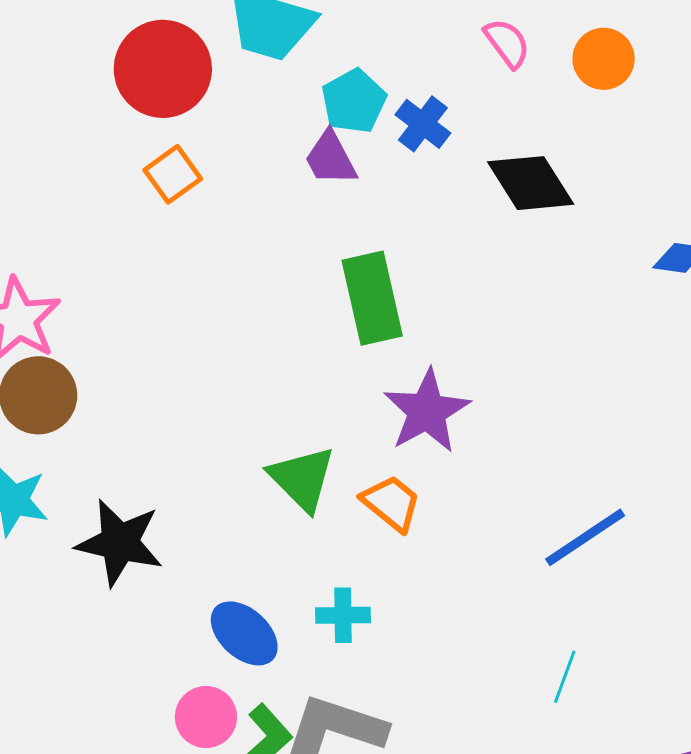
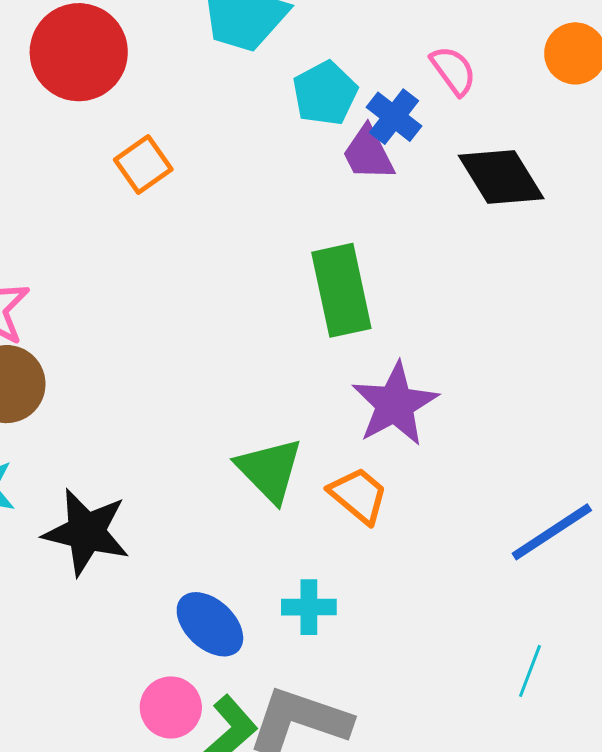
pink semicircle: (507, 43) -> (453, 71), moved
red circle: (163, 69) -> (79, 52), moved
purple trapezoid: (331, 158) -> (368, 153), moved

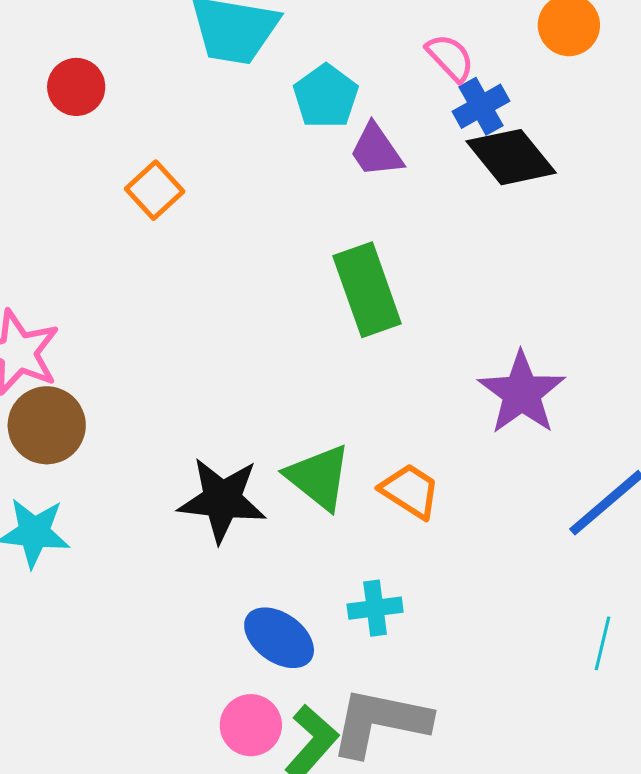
red circle: (79, 52) -> (76, 87), size x0.6
blue cross: (394, 117) -> (481, 106), moved, turned 30
purple star: (395, 404) -> (522, 393), moved
black star: (86, 532) -> (222, 500), moved

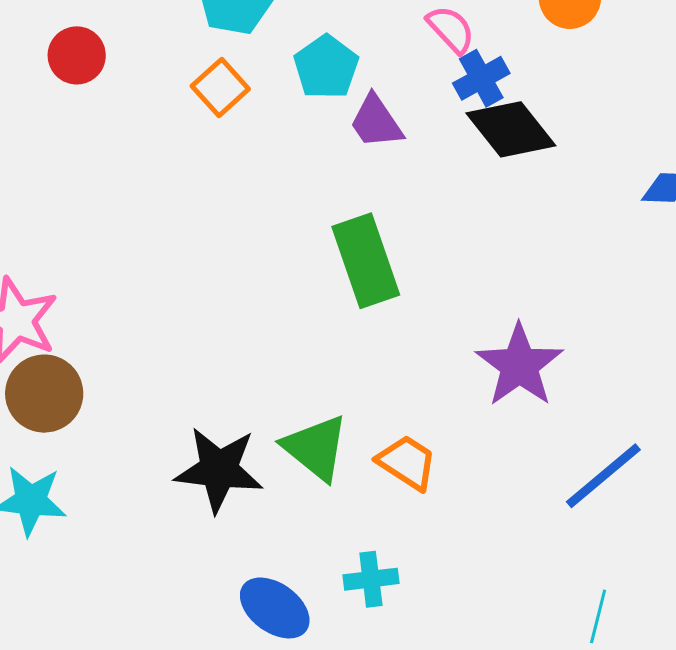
orange square: (155, 190) -> (220, 88), moved

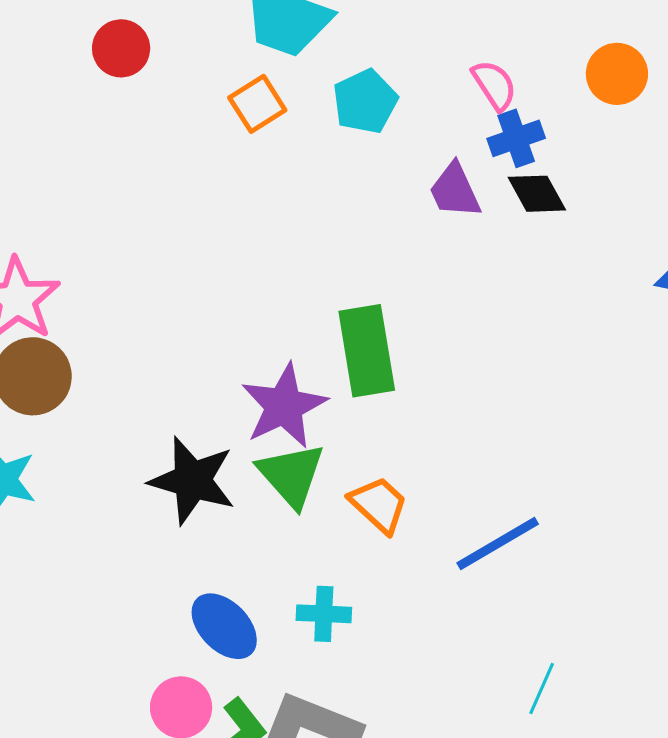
purple trapezoid: (376, 122) -> (455, 191), moved
black diamond: (511, 129) -> (537, 194), size x0.7
green rectangle: (366, 261) -> (367, 351), moved
purple star: (519, 365) -> (284, 406), moved
blue line: (603, 476) -> (498, 543), moved

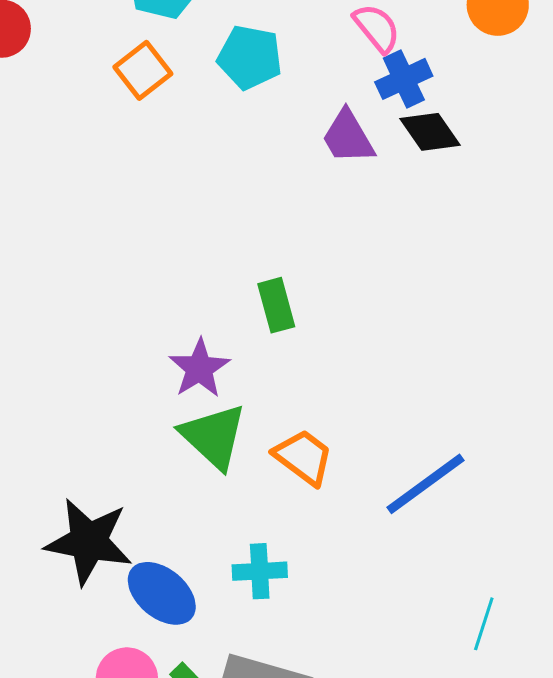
cyan pentagon: (365, 101) -> (250, 57), turned -30
green rectangle: (367, 351) -> (276, 305), size x0.6
purple star: (284, 406) -> (199, 368), size x0.7
black star: (192, 480) -> (89, 541), moved

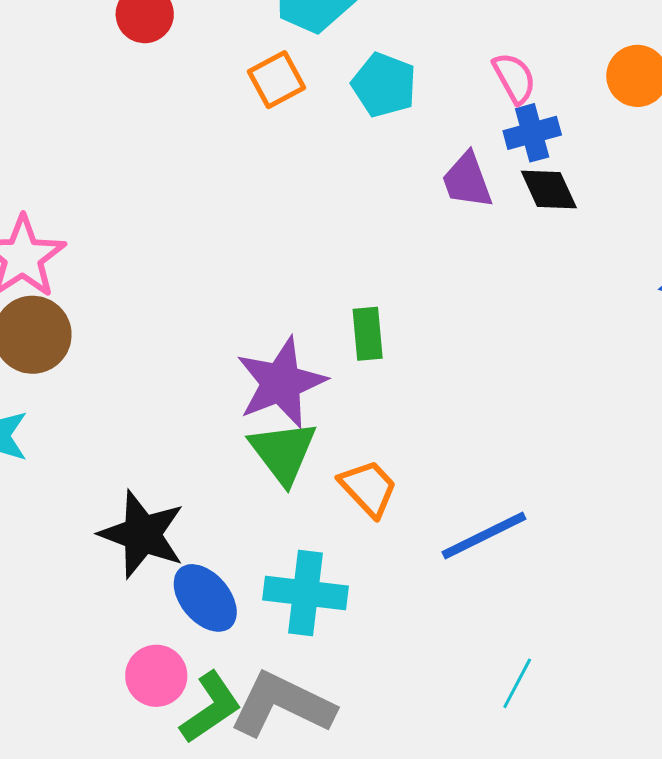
purple star: (199, 368) -> (281, 383), size x1.5
cyan cross: (260, 571) -> (306, 593), size x1.5

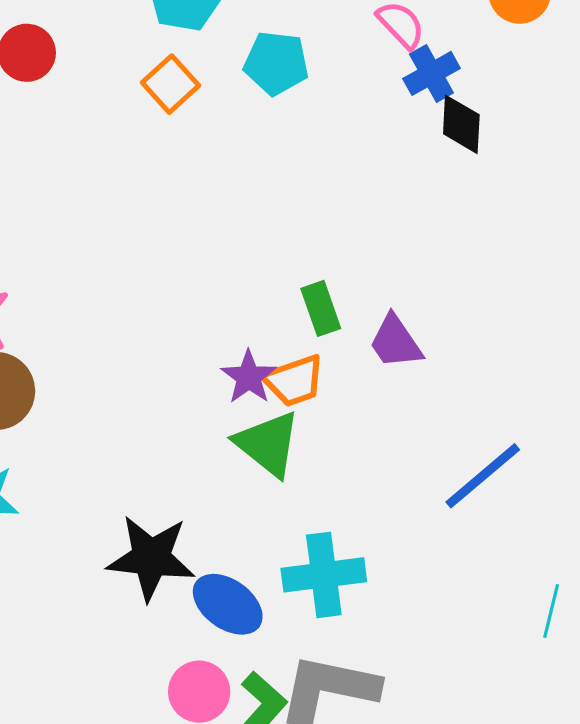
purple trapezoid: (467, 180) -> (395, 342), moved
black diamond: (549, 189) -> (461, 124), turned 42
purple star: (281, 383) -> (249, 377), size x0.6
orange trapezoid: (368, 488) -> (294, 381), moved, turned 128

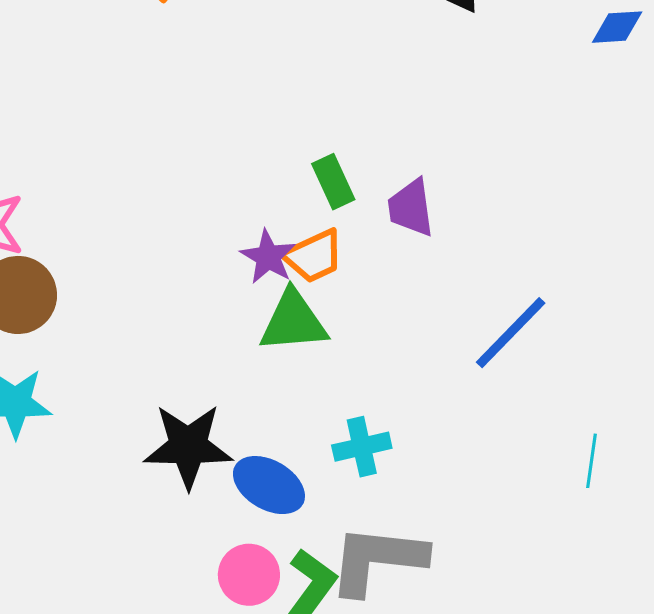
purple trapezoid: (395, 342) -> (411, 208), turned 32
green triangle: (268, 444) -> (293, 321), turned -38
cyan cross: (324, 575) -> (362, 447), size x0.7

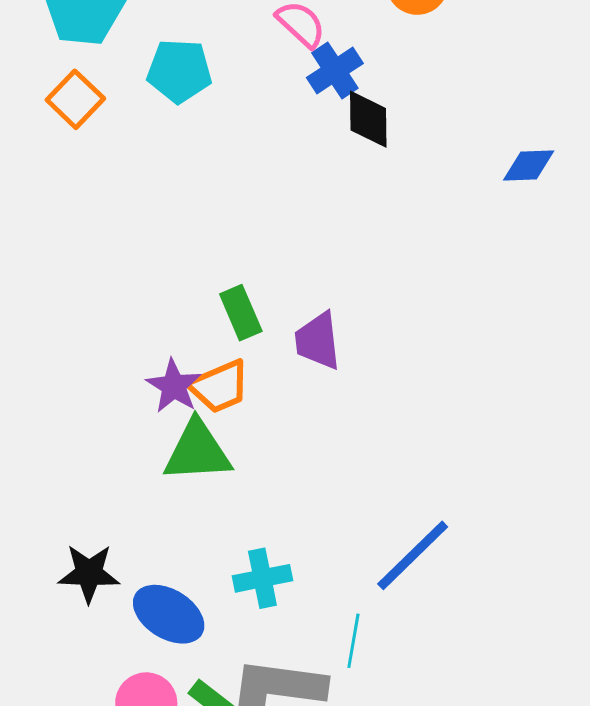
blue line: (511, 333) -> (413, 555), moved
black star: (188, 446) -> (89, 573), size x0.7
cyan line: (592, 461) -> (353, 641), moved

